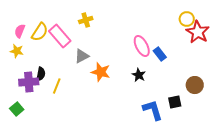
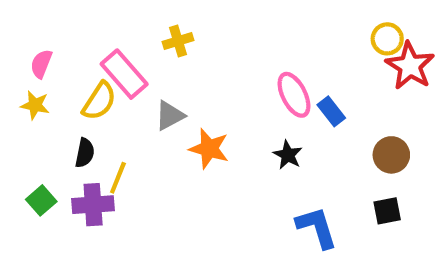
yellow semicircle: (40, 32) -> (99, 101), moved
purple cross: (29, 82) -> (93, 205), moved
brown circle: (195, 85) -> (391, 155), moved
black square: (175, 102) -> (387, 211), moved
green square: (17, 109) -> (41, 200), moved

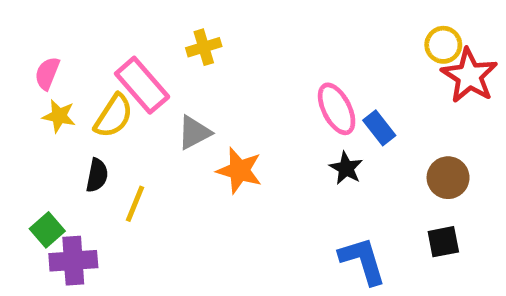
yellow star: (35, 105) -> (59, 116), moved
black star: (288, 155) -> (346, 168), moved
purple cross: (93, 205) -> (73, 261), moved

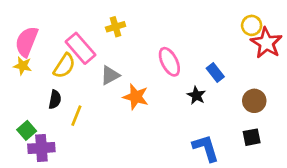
pink semicircle: (47, 73) -> (27, 42), size x1.6
pink ellipse: (337, 109) -> (169, 62), moved
yellow star: (59, 116) -> (23, 66), moved

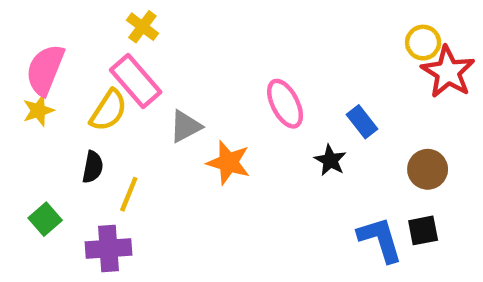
yellow cross: (116, 27) -> (142, 27), moved, turned -36
yellow star: (23, 66) -> (38, 110), turned -30
purple cross: (41, 148) -> (108, 248), moved
blue L-shape: (206, 148) -> (380, 239), moved

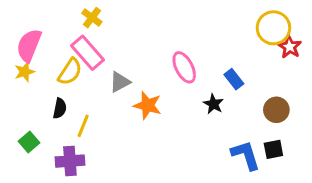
yellow circle: (423, 43) -> (273, 28), size x1.5
red star: (448, 72) -> (290, 47), size x0.7

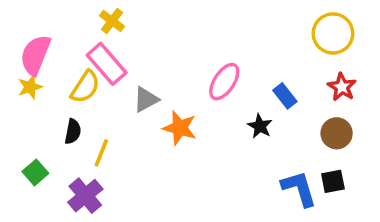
red star: (290, 47) -> (342, 87), moved
pink ellipse: (184, 67) -> (224, 82), turned 60
purple cross: (70, 161) -> (85, 196), turned -36

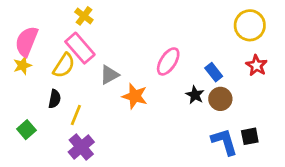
brown circle: (337, 133) -> (220, 99), moved
purple cross: (85, 196) -> (81, 147), moved

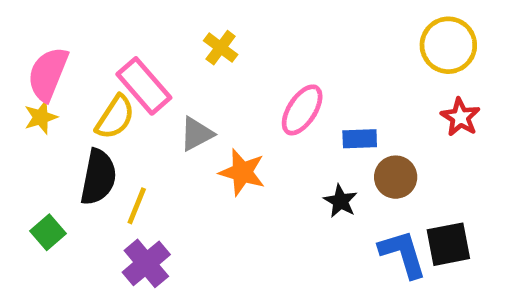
yellow cross: (84, 16) -> (221, 48), moved
blue rectangle: (214, 72) -> (360, 139), moved, turned -54
black star: (195, 95) -> (340, 201), moved
black semicircle: (55, 99) -> (98, 177), size x1.6
black square: (250, 136) -> (448, 244), size x1.4

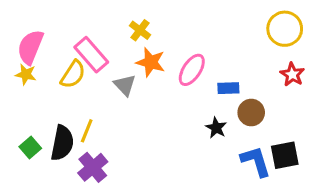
yellow star: (41, 117) -> (26, 74), turned 30
gray triangle: (197, 134) -> (125, 85), turned -45
orange star: (242, 172) -> (151, 62), moved
black semicircle: (98, 177) -> (62, 143), moved

